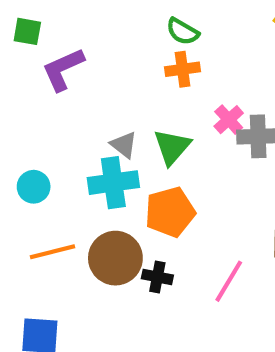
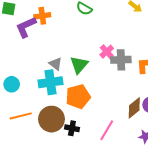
orange cross: (183, 69) -> (42, 16), moved

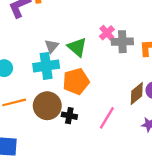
gray triangle: (56, 64) -> (52, 46), turned 32
green triangle: (79, 65) -> (77, 47), turned -30

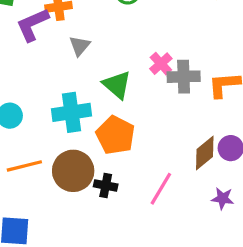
gray triangle: (52, 46) -> (80, 46), moved
orange pentagon: (76, 81) -> (115, 135), turned -30

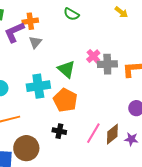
gray triangle: (80, 46) -> (35, 42), moved
brown diamond: (205, 153) -> (112, 134), moved
brown circle: (73, 171) -> (26, 148), moved

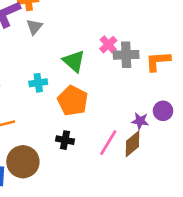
cyan cross: (38, 86) -> (38, 83), size x0.6
purple star: (131, 139) -> (140, 121), moved

